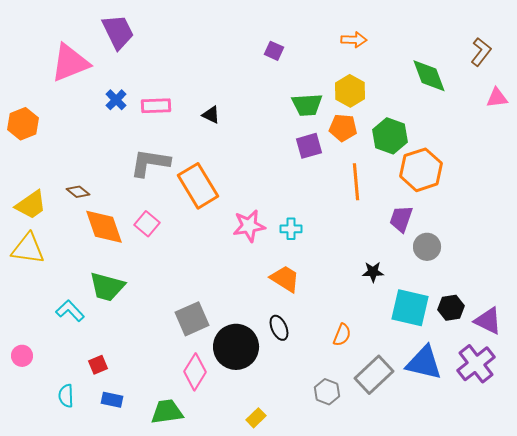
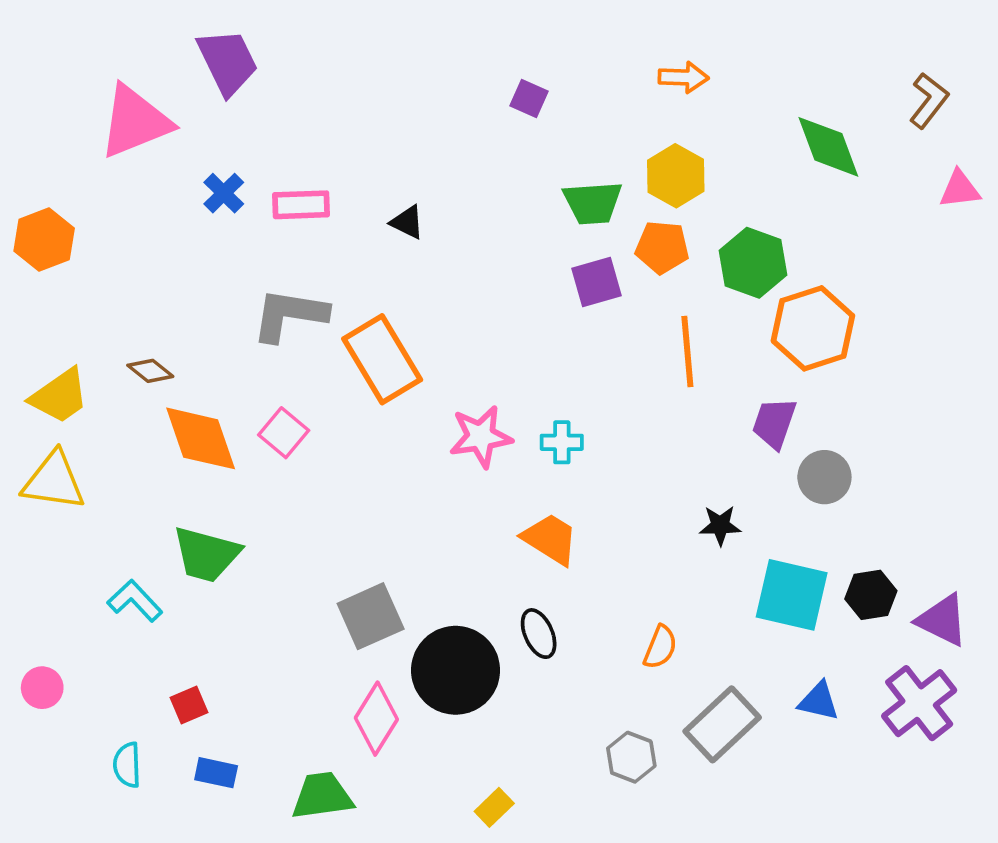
blue triangle: (424, 363) -> (819, 701), size x0.6

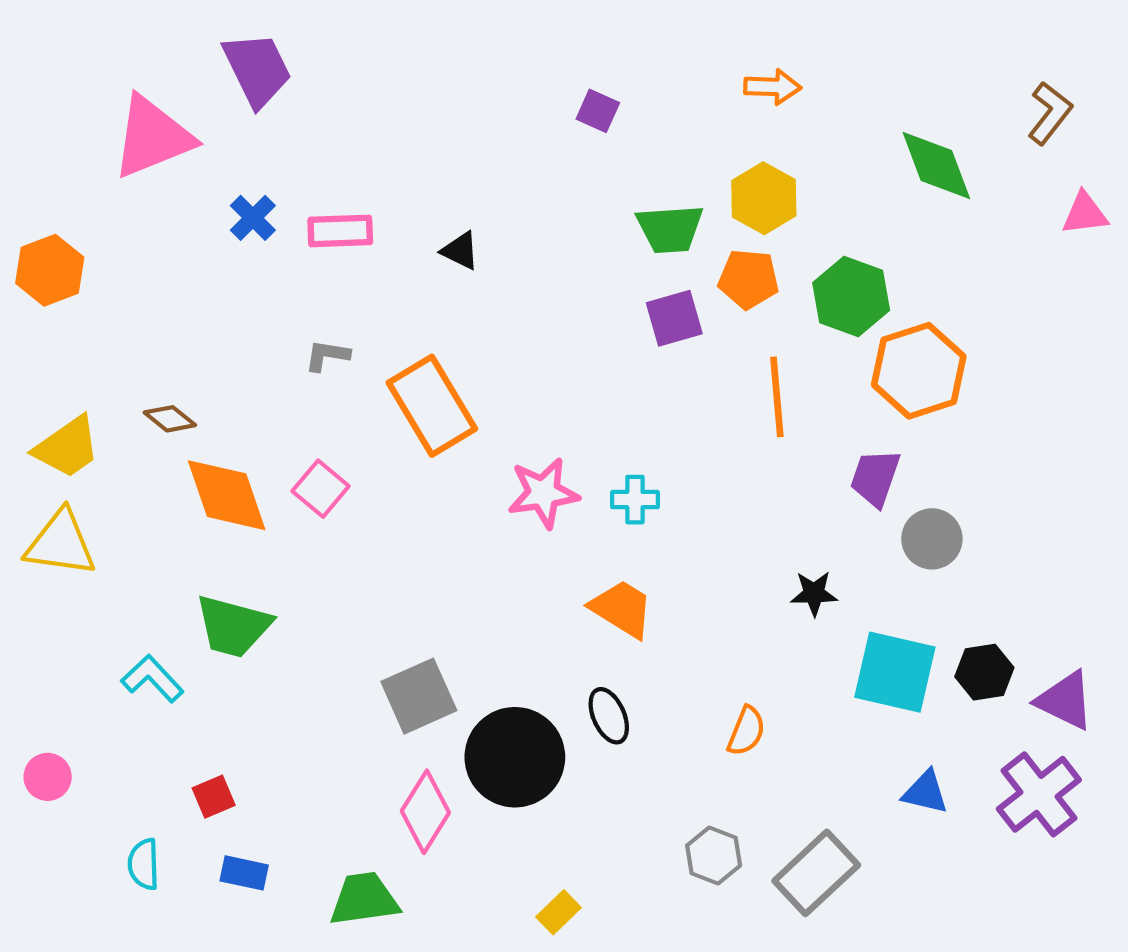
gray L-shape: (289, 315) -> (327, 355), size x0.5
gray rectangle: (722, 724) -> (816, 873), moved

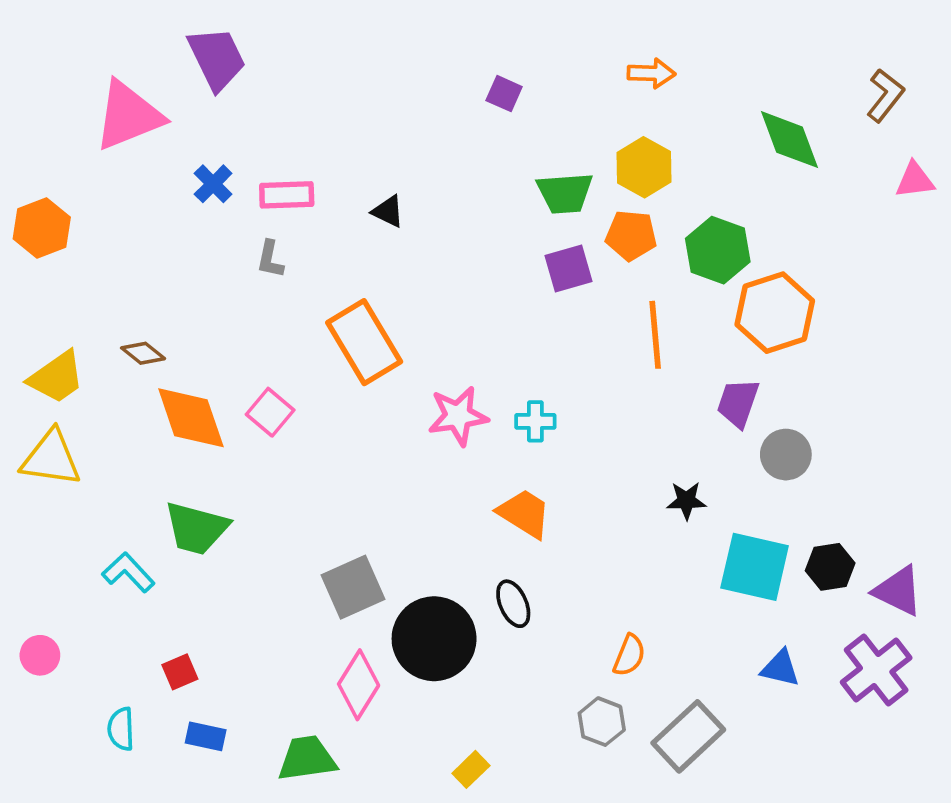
gray L-shape: (327, 355) -> (270, 259), moved, turned -87
orange semicircle: (746, 731) -> (629, 655), moved

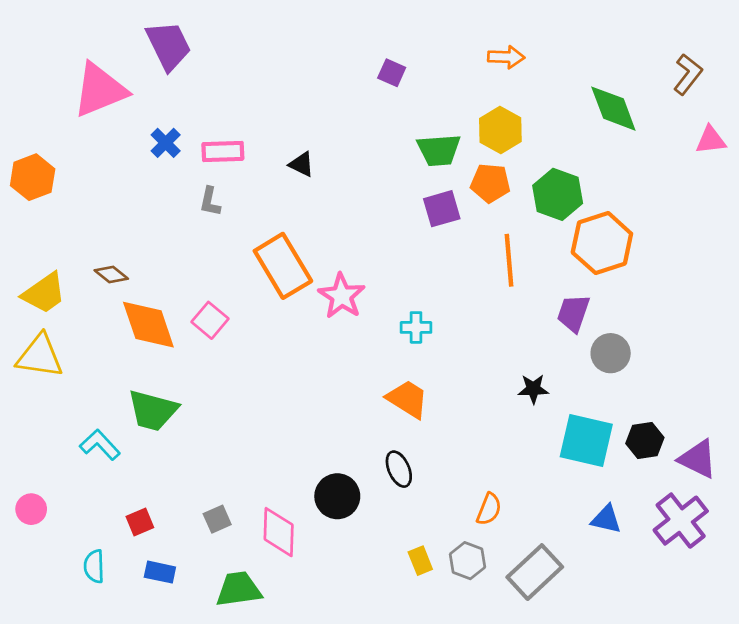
pink star: (458, 416) -> (342, 296), moved, turned -30
gray square: (353, 587) -> (217, 519), moved, size x0.6
black circle: (434, 639) -> (337, 496), size x0.7
pink diamond: (359, 685) -> (279, 532), turned -30
yellow rectangle: (471, 769) -> (420, 561), moved, turned -68

